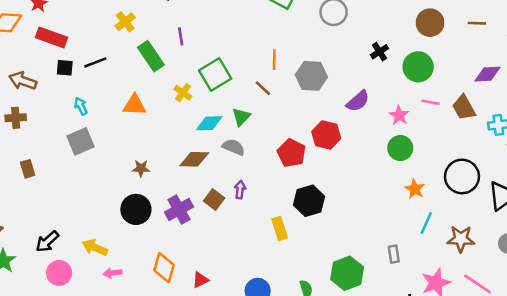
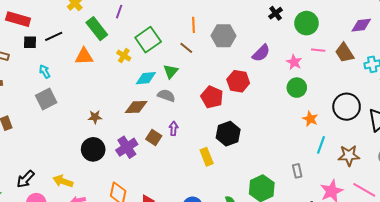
purple line: (181, 36) -> (119, 12), turned 32
orange triangle: (134, 105) -> (84, 56), moved

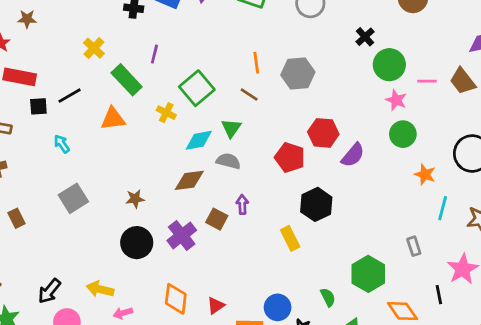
green circle: (306, 23) -> (389, 65), moved
purple semicircle: (261, 53) -> (353, 155), moved
gray square: (46, 99) -> (73, 198), moved

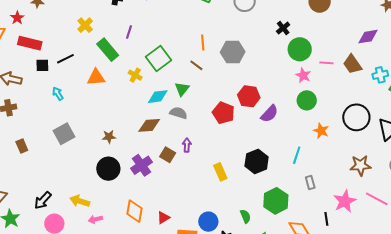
black hexagon: (316, 204) -> (257, 161), moved
cyan line: (443, 208) -> (297, 155), moved

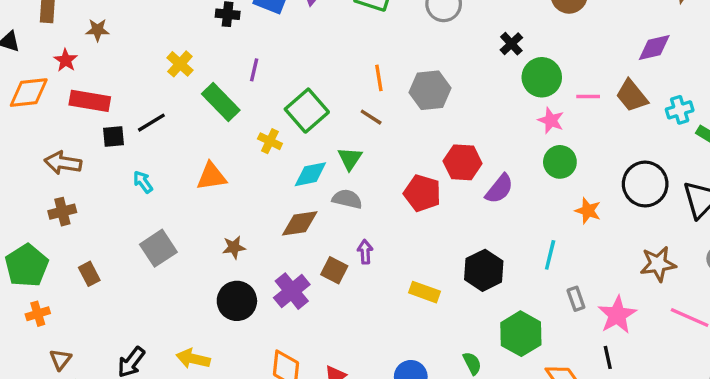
orange triangle: (96, 77) -> (211, 176), moved
yellow rectangle: (220, 172) -> (424, 292), turned -42
pink star: (345, 201) -> (617, 315), moved

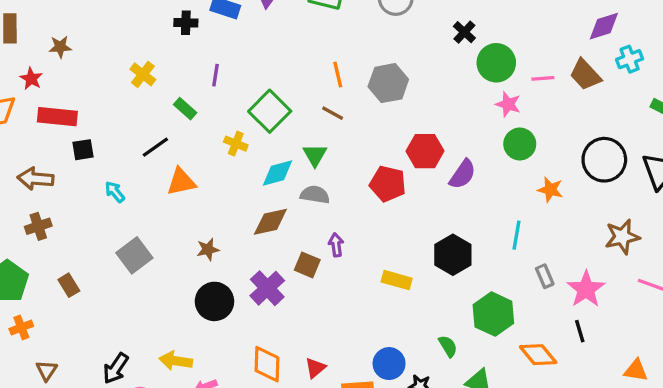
green rectangle: (221, 102) -> (185, 109), size x0.6
cyan cross: (680, 110) -> (630, 59), moved
black line: (151, 123) -> (155, 147), moved

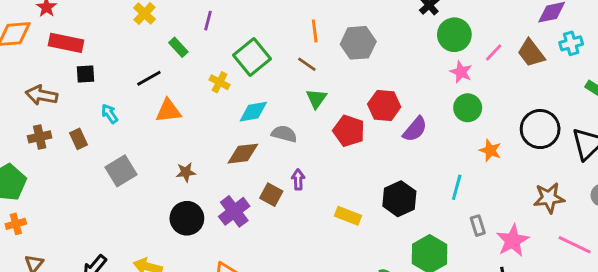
pink line: (543, 78) -> (494, 52), turned -48
green triangle: (315, 155) -> (316, 99), moved
brown rectangle: (69, 285) -> (78, 139), moved

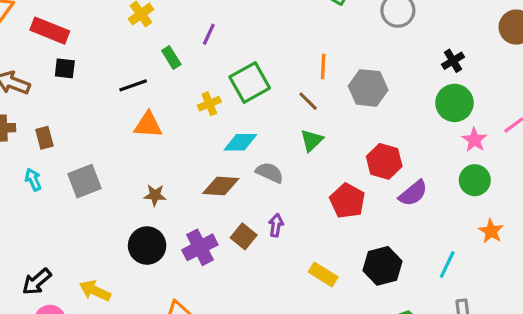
green circle: (454, 35) -> (454, 103), moved
yellow cross: (220, 82) -> (209, 104), turned 30
cyan arrow: (110, 114) -> (33, 180), moved
red pentagon: (349, 131) -> (347, 201), moved

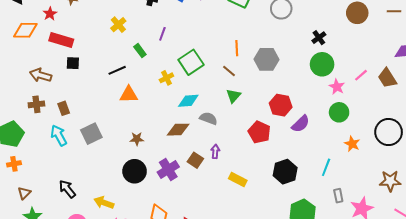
cyan arrow: (33, 180) -> (59, 135), size x1.5
yellow rectangle: (323, 274) -> (238, 179), moved
black arrow: (37, 282) -> (67, 189), moved, turned 96

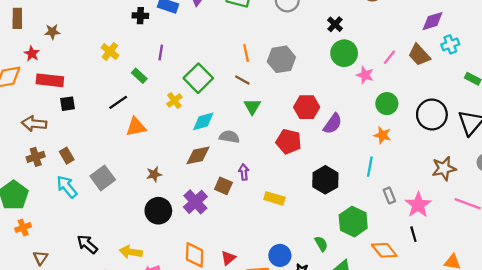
green circle: (339, 112) -> (387, 104), moved
orange star: (352, 144) -> (382, 135), moved

